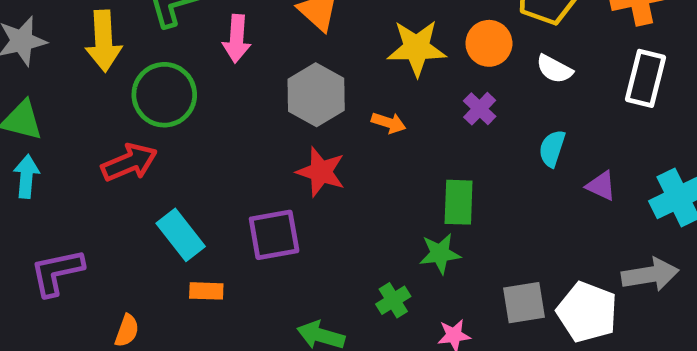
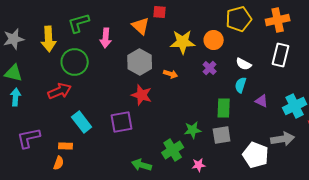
white semicircle: (554, 69) -> (244, 64), moved
green rectangle: (459, 202) -> (224, 108), moved
orange rectangle: (206, 291) -> (66, 146), moved
green cross: (393, 300) -> (173, 150), size x1.5
gray square: (524, 303) -> (222, 135), moved

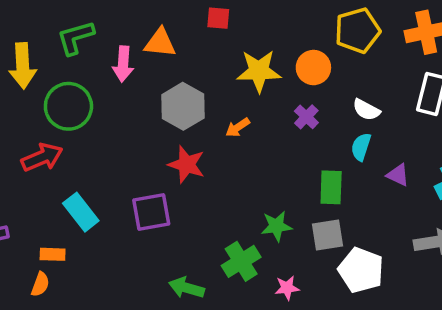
orange triangle: (141, 26) -> (160, 43), moved, turned -36
orange arrow: (171, 74) -> (238, 127), turned 128
white pentagon: (256, 155) -> (361, 270), moved

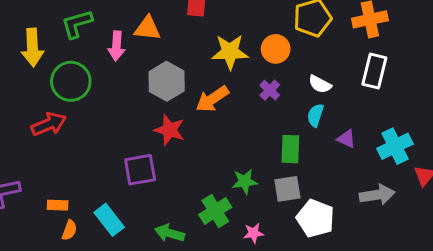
orange arrow: (238, 127) -> (212, 99), size x1.6
cyan rectangle: (81, 212) -> (109, 220), moved
orange semicircle: (40, 284) -> (69, 230), moved

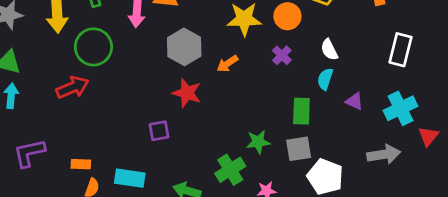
white rectangle: (374, 71) -> (401, 50), moved
white semicircle: (320, 84) -> (329, 50), turned 35
orange arrow: (212, 99) -> (227, 64), size x0.7
purple square: (140, 170) -> (159, 131), size x0.7
cyan rectangle: (109, 220) -> (130, 178), turned -44

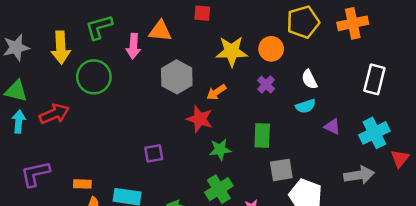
cyan semicircle: (325, 79) -> (306, 106), turned -126
red arrow: (72, 87) -> (54, 114), moved
red star: (187, 93) -> (200, 119), moved
green rectangle: (301, 111) -> (262, 136), moved
green star: (258, 142) -> (220, 150), moved

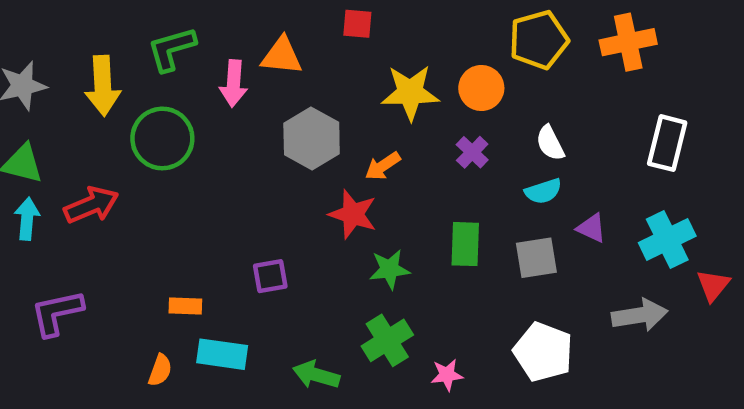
gray square: (281, 170) -> (536, 258), moved
orange rectangle: (82, 184) -> (185, 306), moved

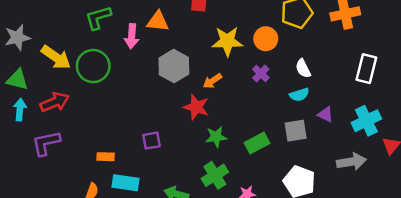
yellow arrow: (103, 86) -> (56, 57), moved, turned -52
green rectangle: (465, 244) -> (257, 143), moved, turned 60
purple L-shape: (57, 313) -> (46, 143), moved

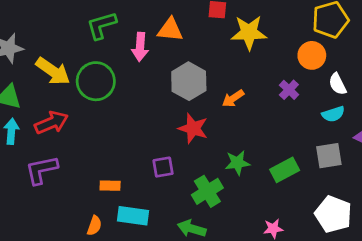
orange circle: (266, 39) -> (312, 55), moved
yellow star: (227, 41) -> (249, 33), moved
red star: (196, 107) -> (193, 128), moved
green cross: (215, 175) -> (207, 191), moved

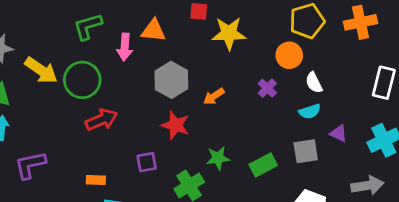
red arrow: (51, 123) -> (101, 120), moved

